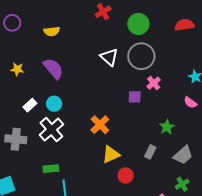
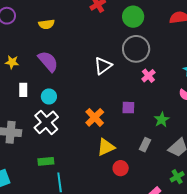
white triangle: (109, 57) -> (103, 66), moved, turned 42
purple square: (135, 97) -> (128, 108), moved
white rectangle: (30, 105) -> (23, 90), moved, turned -48

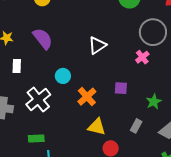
gray circle: (136, 49) -> (153, 32), moved
cyan circle: (49, 96) -> (63, 76), moved
yellow triangle: (106, 147) -> (97, 127), turned 36

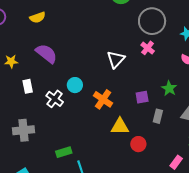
white triangle: (97, 45) -> (116, 59), moved
purple square: (121, 88) -> (142, 97), moved
white cross: (38, 100) -> (55, 99), moved, size x0.7

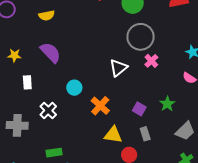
gray circle: (152, 21) -> (141, 37), moved
purple square: (142, 97) -> (139, 109), turned 32
white cross: (55, 99) -> (48, 110), moved
gray rectangle: (158, 116) -> (145, 134), moved, turned -40

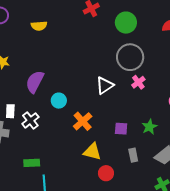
purple semicircle: (50, 53) -> (35, 82), moved, turned -115
white rectangle: (27, 82) -> (10, 111), moved
purple square: (139, 109) -> (121, 129), turned -32
gray rectangle: (145, 134) -> (133, 155), moved

